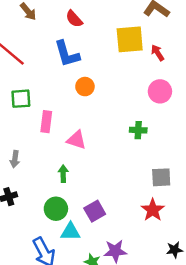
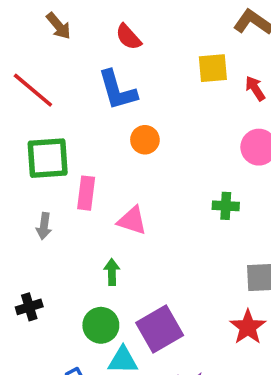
yellow square: (130, 39) -> (213, 68), size x0.7
green square: (21, 99) -> (48, 158), size x1.4
gray arrow: (15, 159) -> (44, 226), moved
purple square: (95, 211) -> (160, 329), size x1.4

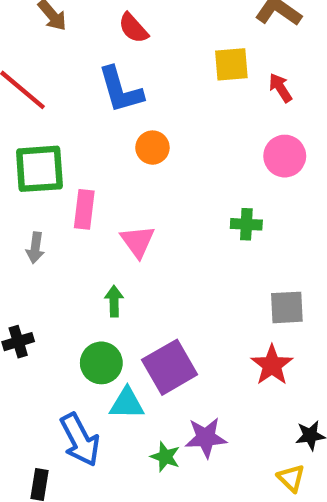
pink triangle: (132, 221) -> (138, 241), turned 36

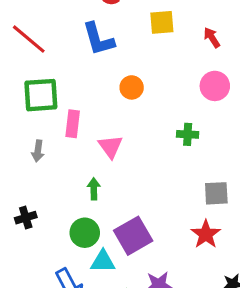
yellow square: (231, 64) -> (162, 22), moved
orange circle: (152, 148) -> (132, 87), moved

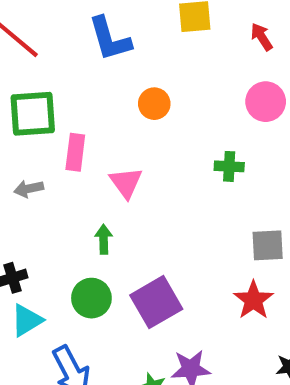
gray arrow: (38, 151) -> (29, 189), turned 70
cyan triangle: (103, 261) -> (27, 320), moved, turned -32

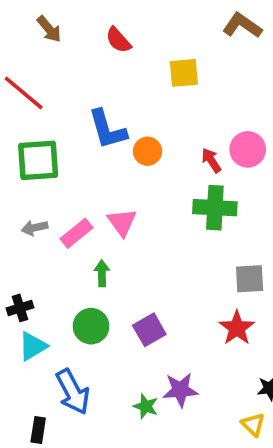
red arrow: (262, 37) -> (211, 160), moved
blue L-shape: (110, 39) -> (107, 129), moved
pink rectangle: (75, 152) -> (76, 233), moved, turned 44
green cross: (229, 166) -> (215, 208), size x1.6
purple square: (156, 302) -> (149, 330), size x0.7

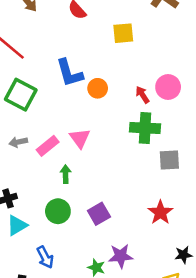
green square: (38, 160) -> (21, 95), turned 32
gray square: (250, 279) -> (169, 160), moved
blue arrow: (73, 392) -> (45, 257), size x0.7

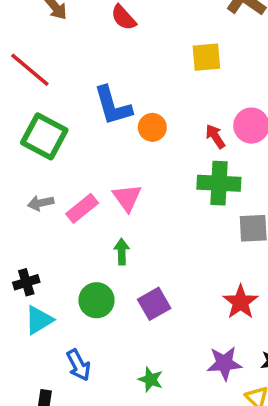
yellow square: (123, 33) -> (206, 57), moved
green arrow: (66, 174) -> (122, 252), moved
purple star: (121, 256) -> (224, 363), moved

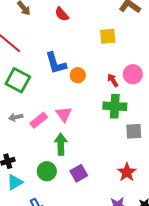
green arrow: (122, 252) -> (61, 144), size x1.5

